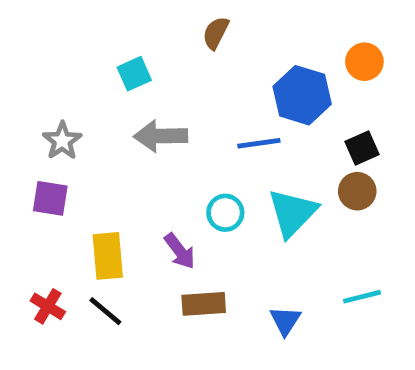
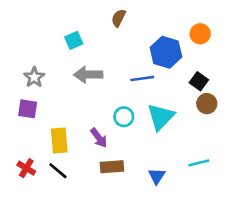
black square: (362, 148) -> (199, 81), turned -30
brown circle: (357, 191) -> (207, 104), moved

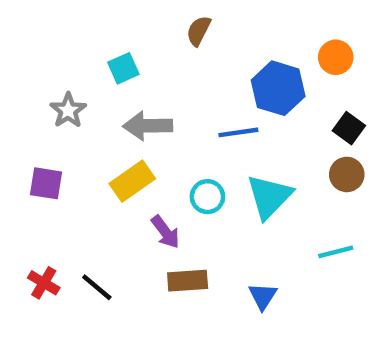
gray star: (34, 77) -> (68, 110), moved
black square: (199, 81) -> (349, 128), moved
yellow rectangle: (59, 140) -> (132, 181), moved, turned 60
cyan line: (199, 163) -> (336, 252), moved

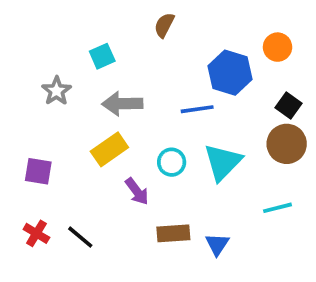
brown circle: (347, 174) -> (287, 144), size x1.4
purple square: (46, 183) -> (38, 171), moved
brown rectangle: (188, 281) -> (173, 233), moved

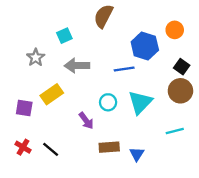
brown semicircle: (164, 25) -> (103, 16), size x1.5
yellow rectangle: (109, 149) -> (52, 94), moved

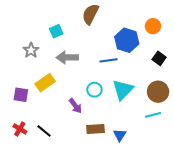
brown circle: (180, 91) -> (158, 92), moved

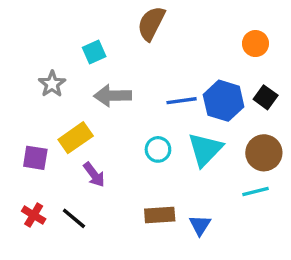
blue hexagon: (127, 40) -> (224, 101), moved
purple arrow: (75, 106) -> (94, 175), moved

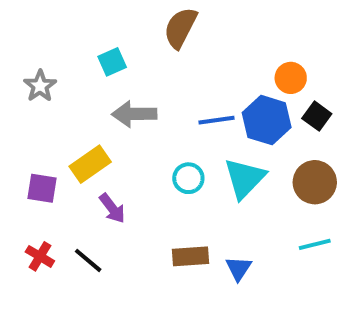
orange circle: (255, 44) -> (291, 78), moved
gray star: (52, 84) -> (40, 86), moved
cyan line: (255, 191) -> (315, 244), moved

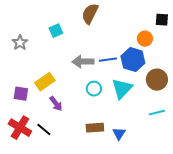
gray arrow: (134, 114) -> (83, 62), moved
black square: (317, 116) -> (162, 20), moved, turned -32
brown circle: (315, 182) -> (157, 80), moved
cyan line: (315, 244) -> (157, 113), moved
red cross: (40, 256) -> (20, 128), size x1.6

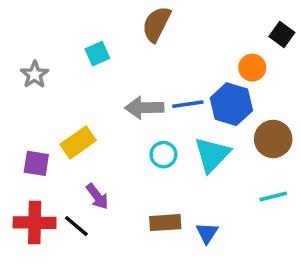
black square: (162, 20) -> (282, 34), turned 32
purple arrow: (56, 104) -> (97, 196), moved
red cross: (20, 128) -> (35, 223), turned -30

